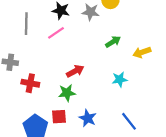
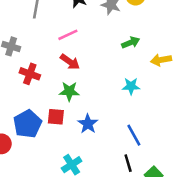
pink line: (56, 33) -> (68, 35), moved
red arrow: (75, 71) -> (70, 62), moved, turned 54

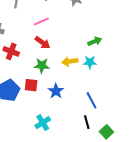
green arrow: (131, 43) -> (95, 41), moved
yellow arrow: (161, 60) -> (70, 61), moved

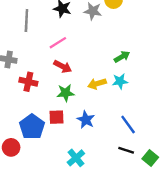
black line: (87, 122) -> (126, 150), turned -48

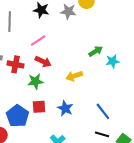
cyan star: (120, 81) -> (113, 61), moved
red cross: (28, 82) -> (16, 64), moved
green star: (66, 93) -> (36, 81), moved

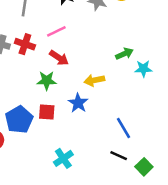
red cross: (16, 64) -> (25, 44), moved
blue star: (65, 108) -> (78, 103), moved

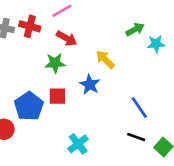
yellow arrow: (94, 80) -> (105, 59), turned 60

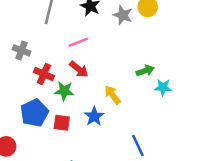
red cross: (30, 26) -> (44, 74), moved
blue pentagon: (29, 106) -> (34, 113), moved

